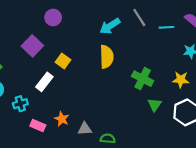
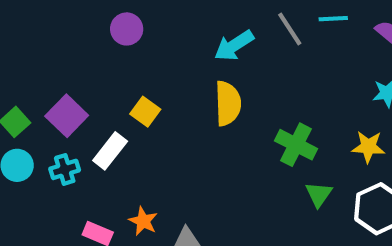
cyan line: (167, 27) -> (333, 19), moved
purple square: (32, 46) -> (67, 116), moved
cyan cross: (20, 104) -> (65, 169), moved

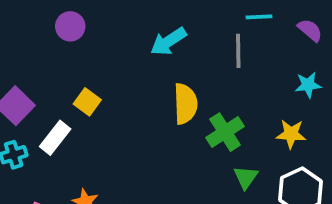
gray line: (290, 29) -> (238, 51), moved, turned 32
yellow semicircle: (228, 103) -> (185, 104), moved
green cross: (296, 145) -> (225, 132), turned 30

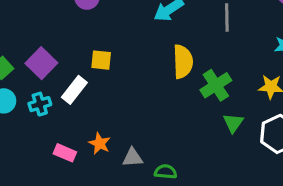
yellow square: (87, 102) -> (101, 60), turned -30

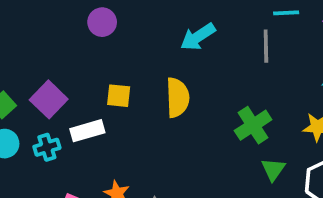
yellow semicircle: (183, 62) -> (178, 98), moved
white rectangle: (74, 90) -> (87, 131), turned 36

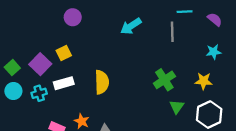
yellow square: (119, 96) -> (64, 53), moved, turned -32
yellow semicircle: (178, 98) -> (102, 82), moved

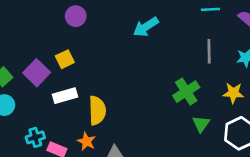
gray line: (172, 32) -> (209, 51), moved
yellow semicircle: (102, 82) -> (97, 110), moved
cyan cross: (39, 93) -> (35, 137), moved

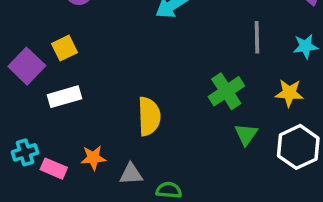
yellow semicircle: (97, 110) -> (149, 116), moved
orange star: (86, 141) -> (93, 158), turned -30

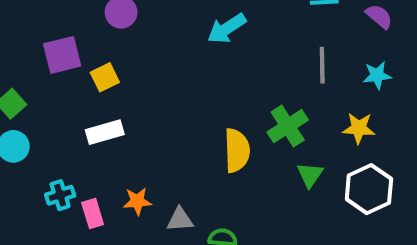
purple square: (27, 66) -> (62, 55), moved, turned 32
yellow semicircle: (149, 116) -> (237, 150), moved
pink rectangle: (54, 169) -> (93, 213), turned 50

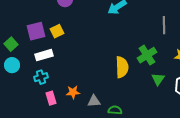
purple square: (62, 55) -> (36, 31), moved
white rectangle: (105, 132) -> (44, 55), moved
cyan cross: (60, 195) -> (41, 77), moved

